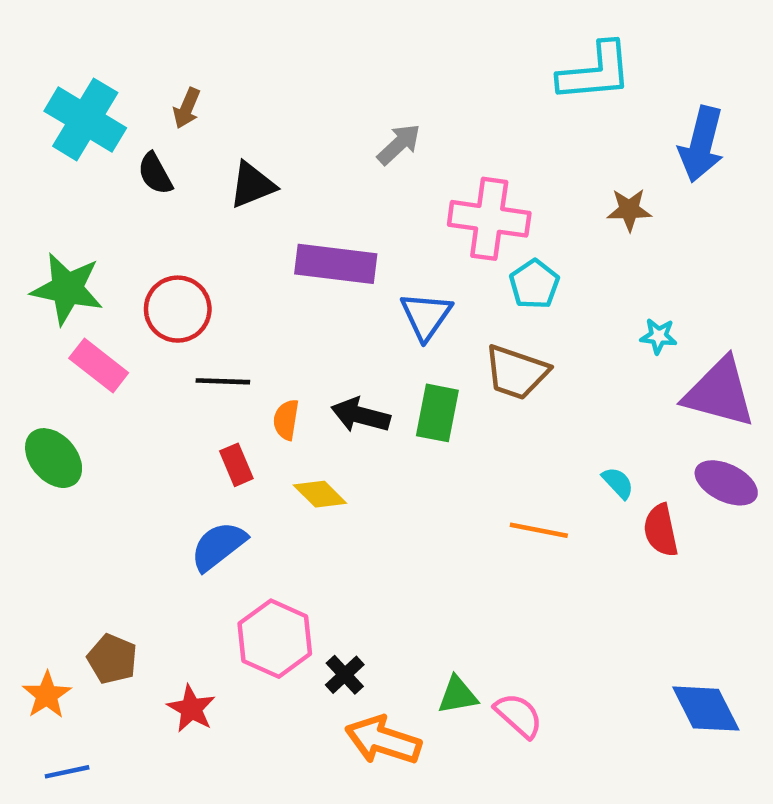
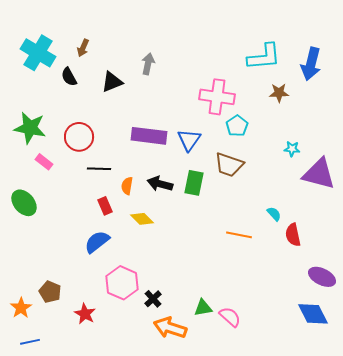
cyan L-shape: (595, 72) -> (264, 57), moved
gray arrow: (399, 144) -> (148, 64), moved, turned -35
purple rectangle: (336, 264) -> (149, 136), moved
pink rectangle: (99, 366) -> (44, 162), size x0.7
purple ellipse: (726, 483) -> (322, 277), moved

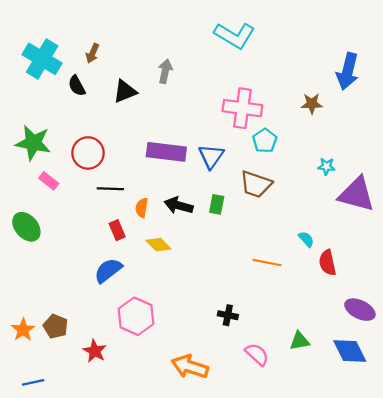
cyan L-shape: (264, 57) -> (235, 35), moved, turned 36
green rectangle: (194, 183) -> (217, 204), size x0.7
black cross: (153, 299) -> (228, 315), moved, turned -36
orange star: (21, 308) -> (23, 330), moved
green triangle: (203, 308) -> (299, 341), moved

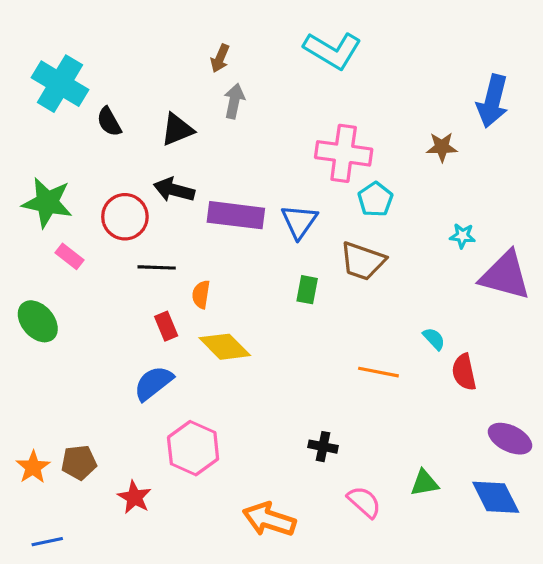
brown arrow: (92, 53) -> (220, 58), moved
black arrow: (179, 206) -> (174, 190), moved
yellow diamond: (158, 245) -> (225, 347), size x1.4
brown pentagon: (56, 326) -> (79, 462), turned -30

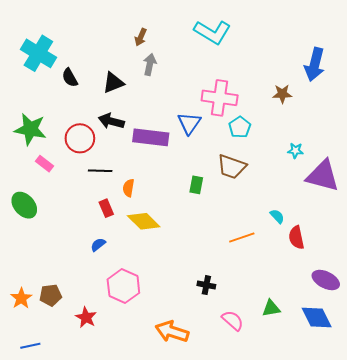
blue triangle: (299, 222) -> (189, 123), moved
orange line: (378, 372) -> (242, 238), turned -30
blue semicircle: (153, 383) -> (98, 245), size x0.6

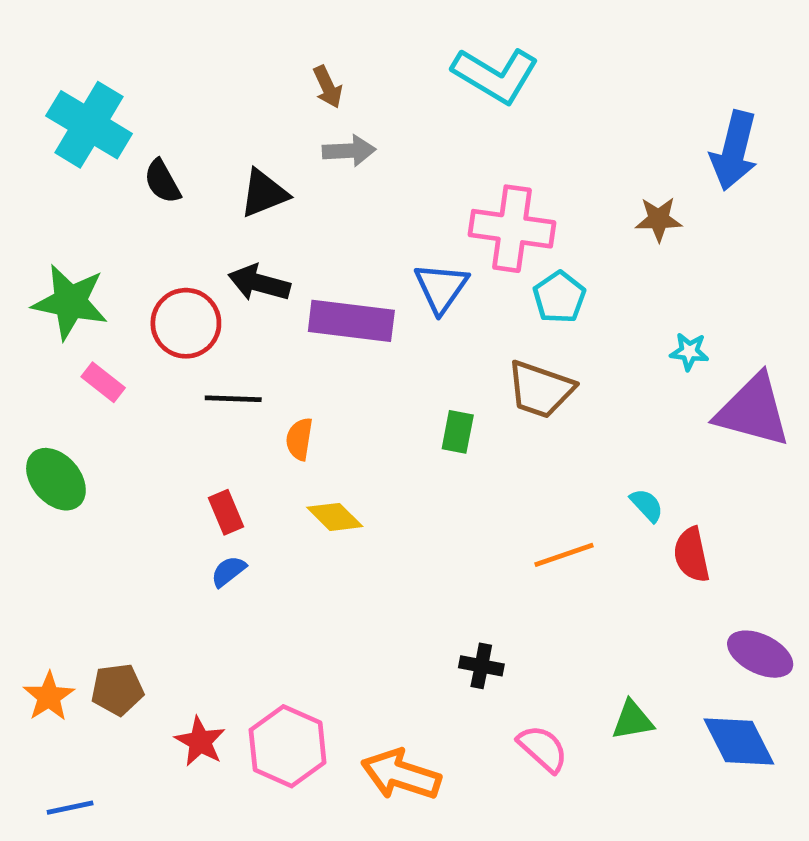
brown arrow: (141, 37) -> (328, 87), turned -48
gray arrow: (150, 64) -> (349, 151), turned 75
red rectangle: (106, 208) -> (226, 512), moved
yellow diamond: (144, 221) -> (335, 517), size x0.7
pink hexagon: (123, 286) -> (288, 746), moved

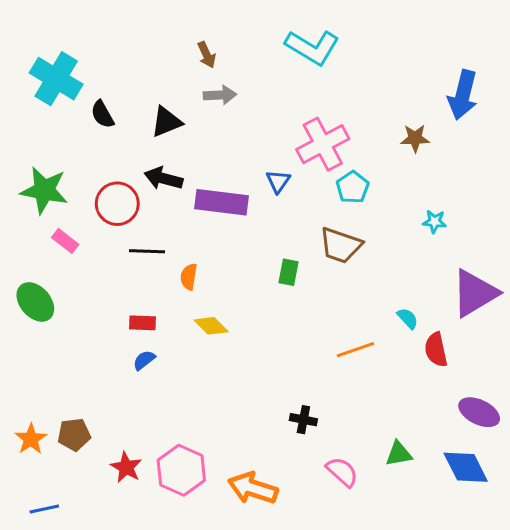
pink cross: (512, 229) -> (323, 144), turned -36
blue triangle: (441, 288) -> (278, 181), size x0.7
purple triangle: (753, 411) -> (475, 293), moved, turned -46
red rectangle: (226, 512) -> (143, 323), turned -65

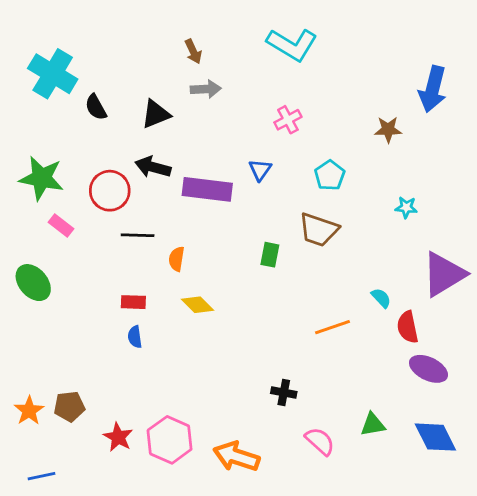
pink cross: (323, 144) -> (288, 120), moved, size x0.6
blue semicircle: (144, 360) -> (135, 337), turned -60
purple ellipse: (479, 412) -> (428, 369), moved

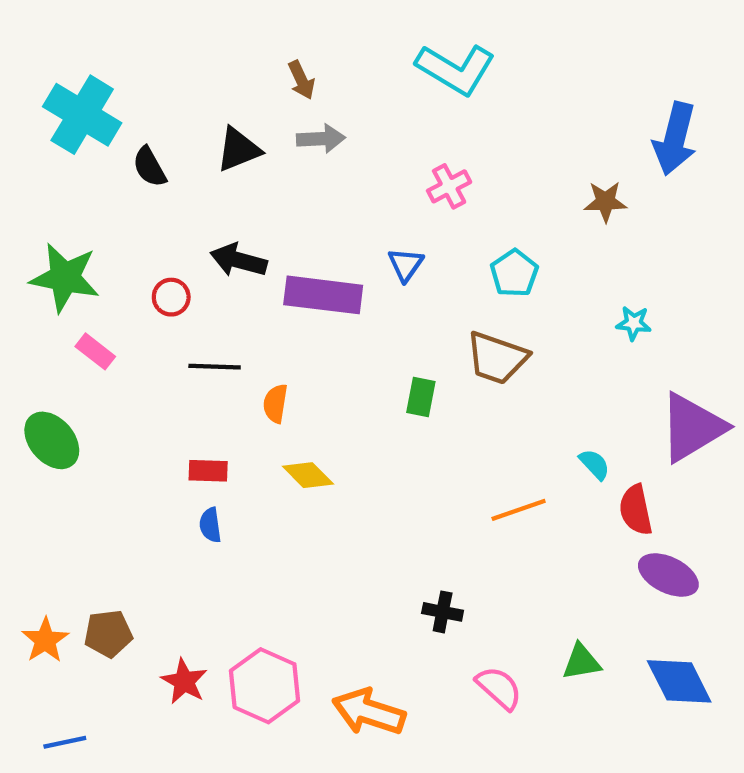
black triangle: (156, 114) -> (238, 149), moved
red circle: (110, 191) -> (171, 297), size x0.6

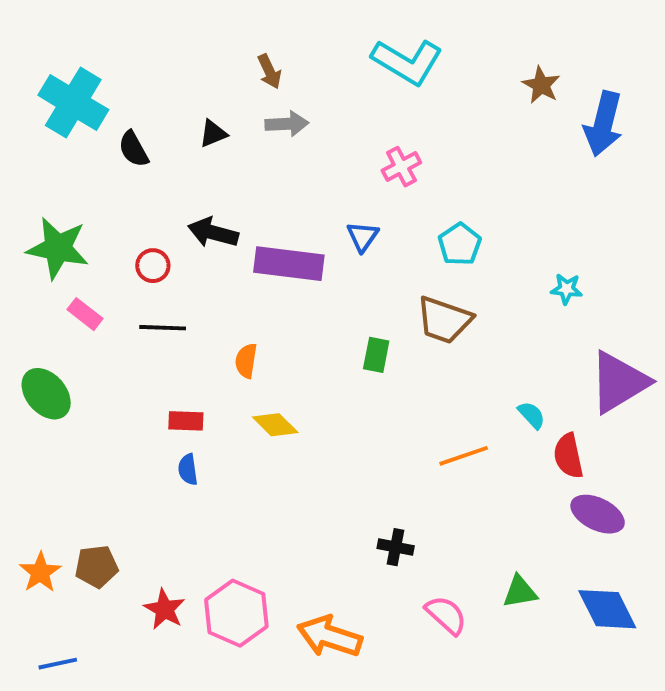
black triangle: (238, 149) -> (213, 134), size x0.7
brown star: (605, 202) -> (541, 85), moved, turned 30
black line: (215, 367) -> (163, 328), moved

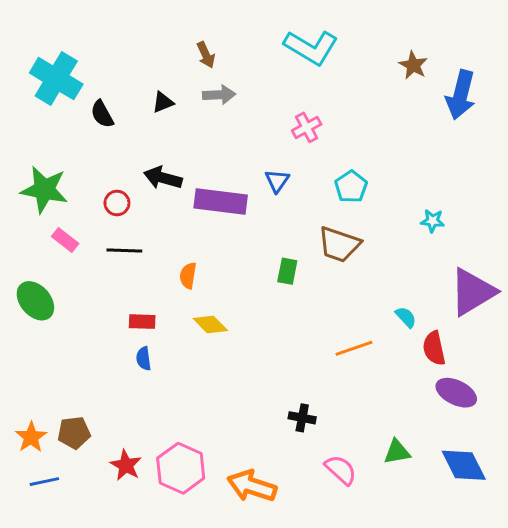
blue line: (58, 664) -> (44, 482), moved

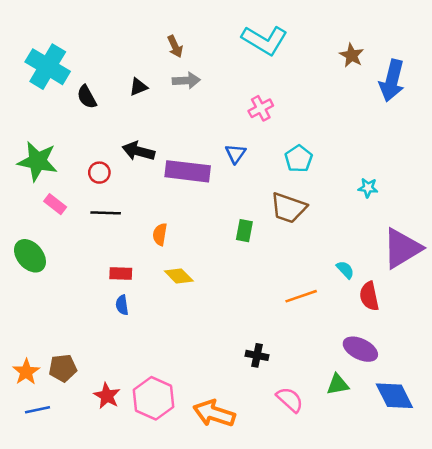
purple ellipse: (456, 393) -> (360, 349), moved

